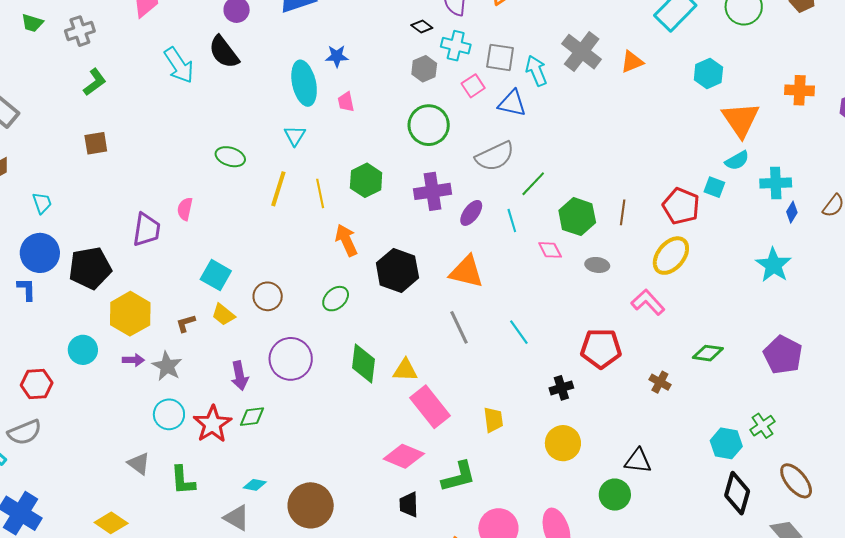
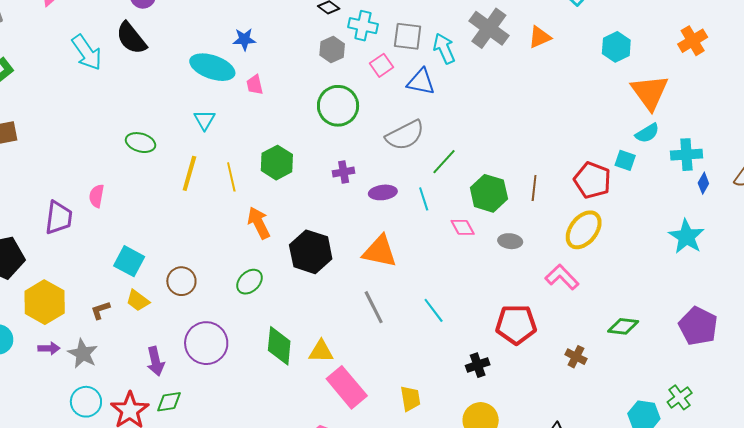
cyan ellipse: (304, 83) -> (212, 67), turned -57
orange cross: (800, 90) -> (693, 41), moved, turned -32
purple cross: (432, 191) -> (344, 172), size x0.6
purple ellipse: (471, 213) -> (383, 192), turned 48

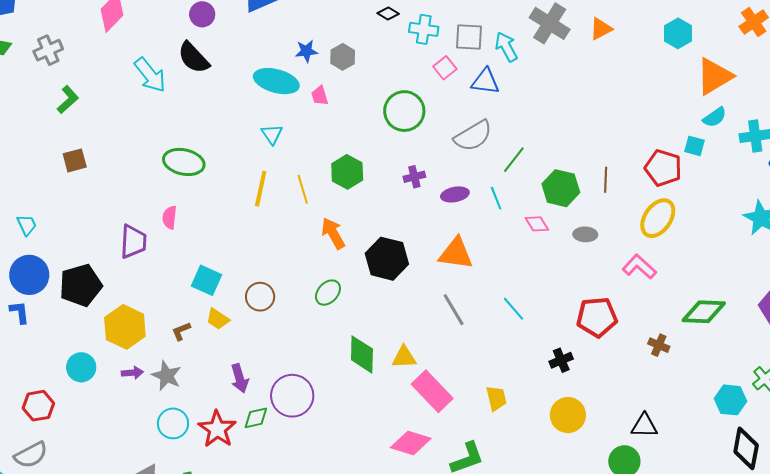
gray hexagon: (332, 50) -> (343, 57), moved
orange triangle: (650, 92) -> (714, 76), turned 39
green ellipse: (141, 143) -> (184, 162), moved, size x1.4
green diamond: (623, 326) -> (704, 312), size x1.4
purple circle: (206, 343) -> (292, 396), moved

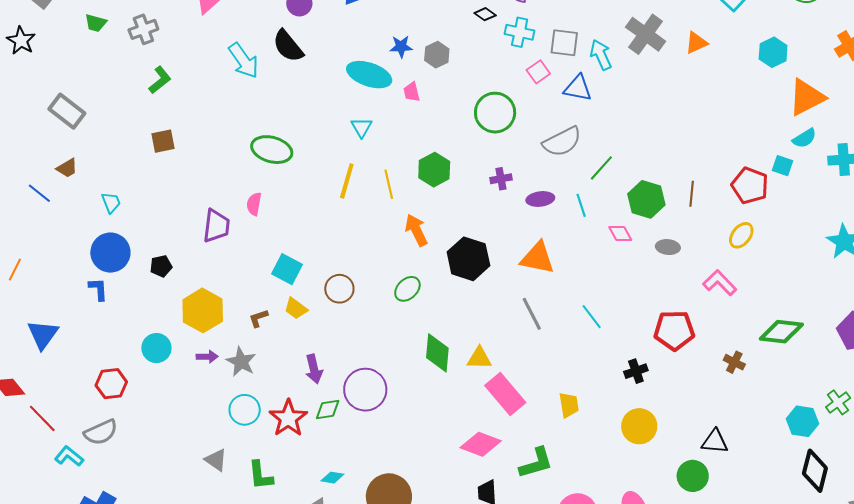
yellow ellipse: (658, 218) -> (741, 235), size x0.7
black pentagon: (81, 285) -> (161, 266), size x0.5

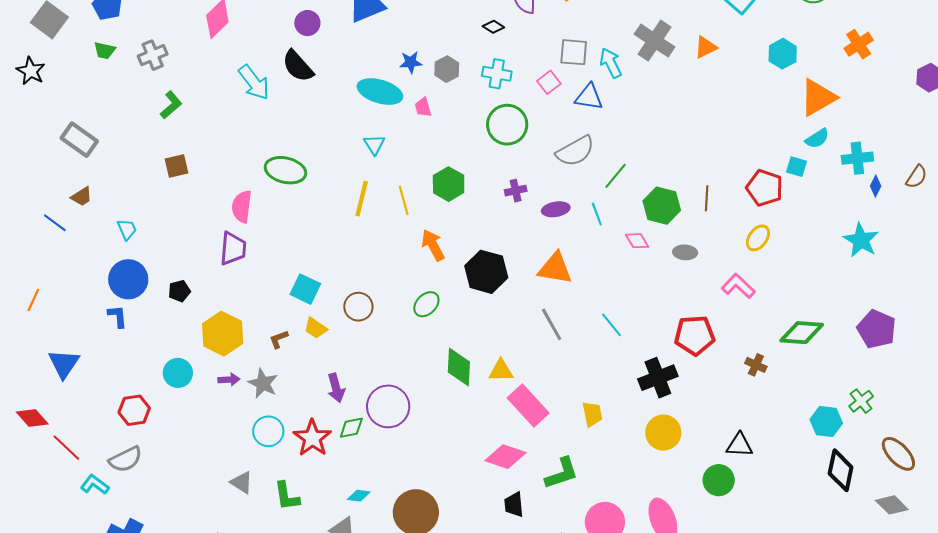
cyan cross: (520, 32) -> (497, 74), moved
pink semicircle: (254, 204) -> (242, 206), moved, size x1.4
black cross: (636, 371) -> (658, 378), size x1.6

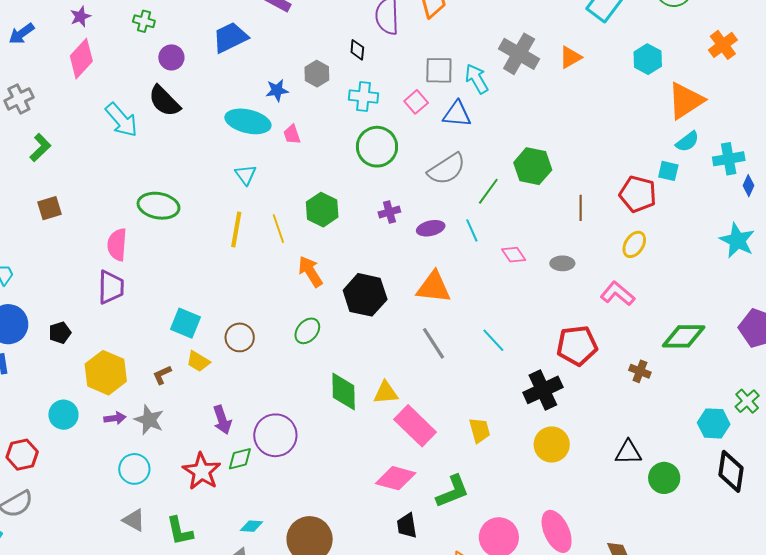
black diamond: (493, 27) -> (357, 50), turned 65
gray hexagon: (447, 69) -> (317, 74), moved
green hexagon: (662, 206) -> (533, 166), moved
cyan circle: (268, 431) -> (134, 469), moved
green circle: (719, 480) -> (664, 478), moved

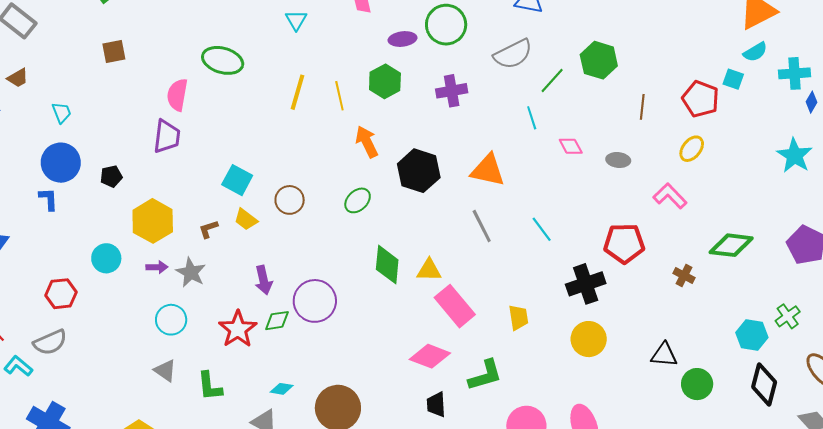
cyan triangle: (246, 175) -> (296, 20), moved
purple cross: (389, 212) -> (452, 91), size x1.4
purple ellipse: (431, 228) -> (403, 39), moved

